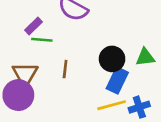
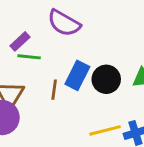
blue rectangle: (117, 80) -> (77, 75), moved

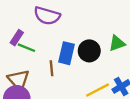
green line: (29, 57) -> (26, 48), turned 30

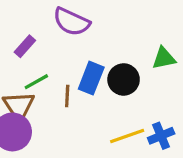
green triangle: (117, 43) -> (164, 58), moved
green line: (26, 48) -> (36, 82), moved, turned -60

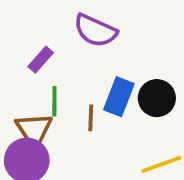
green line: (36, 82) -> (54, 101), turned -60

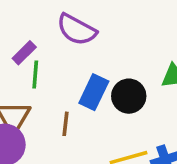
green line: (54, 101) -> (35, 75), moved
brown line: (91, 118) -> (66, 124), moved

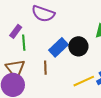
blue rectangle: (94, 92) -> (58, 47), turned 30

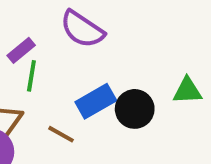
brown line: (45, 68) -> (61, 134), turned -72

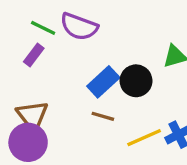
green line: (31, 76) -> (43, 28), moved, turned -60
brown line: (61, 134) -> (103, 116), moved

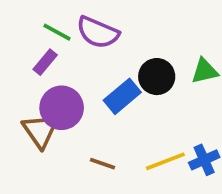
black circle: (136, 81) -> (157, 77), moved
brown line: (103, 116) -> (103, 164), moved
purple circle: (28, 142) -> (62, 108), moved

